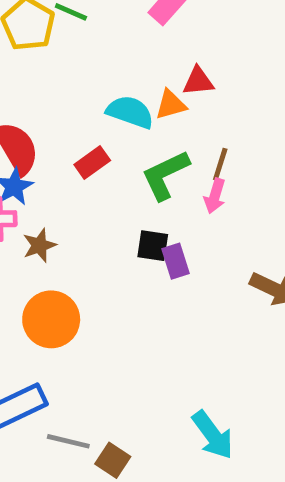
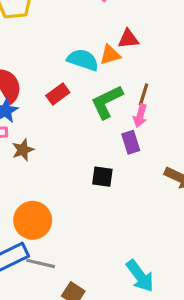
black square: (153, 246) -> (102, 177), moved
purple rectangle: (175, 261) -> (131, 142), moved
orange circle: (51, 319) -> (33, 220), moved
gray line: (68, 441) -> (41, 263), moved

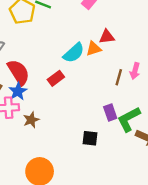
cyan semicircle: (83, 60) -> (74, 53), turned 120
green L-shape: (107, 102) -> (129, 119), moved
pink arrow: (140, 116) -> (135, 71), moved

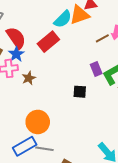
orange triangle: (94, 49) -> (80, 15), size x1.5
brown line: (119, 77) -> (102, 38), turned 48
red rectangle: (56, 78) -> (48, 42), size x1.5

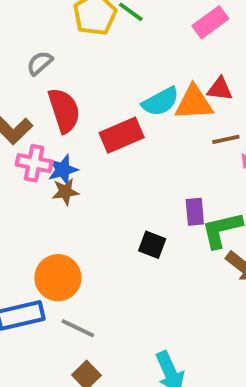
brown line: (102, 38) -> (226, 139), moved
blue star: (16, 54) -> (63, 170), moved
gray line: (44, 149) -> (78, 328), moved

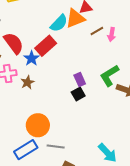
blue star: (63, 170) -> (31, 58), moved
purple rectangle: (195, 212) -> (80, 80), moved
black square: (152, 245) -> (78, 94), turned -32

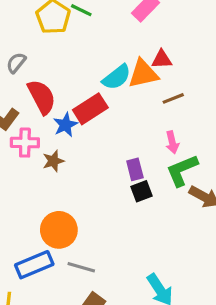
pink arrow: (112, 35) -> (172, 142), moved, turned -32
black square: (78, 94) -> (141, 191), moved

